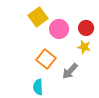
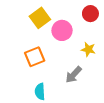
red circle: (86, 28) -> (90, 14), moved
orange square: (46, 59) -> (35, 57), moved, turned 30

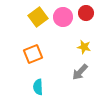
pink circle: (62, 30) -> (63, 17), moved
gray arrow: (74, 75) -> (80, 72), moved

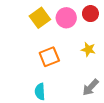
orange square: (33, 54) -> (49, 57), moved
gray arrow: (80, 72) -> (90, 87), moved

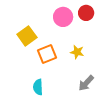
yellow square: (40, 18) -> (27, 36), moved
yellow star: (88, 49) -> (77, 52), moved

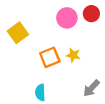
yellow square: (27, 36) -> (18, 33), moved
yellow star: (77, 52) -> (73, 55), moved

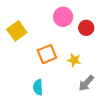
red circle: (91, 14) -> (86, 28), moved
yellow star: (73, 55) -> (74, 60), moved

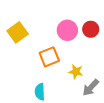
pink circle: (63, 17) -> (67, 30), moved
yellow star: (74, 60) -> (76, 72), moved

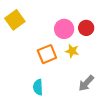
yellow square: (18, 32) -> (15, 20), moved
yellow star: (76, 72) -> (72, 51), moved

